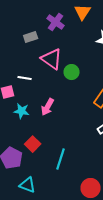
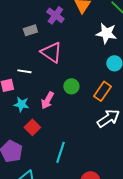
green circle: (72, 72) -> (71, 86), moved
red square: (33, 144) -> (32, 127), moved

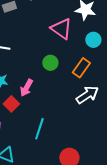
pink triangle: (51, 52) -> (61, 29), moved
pink arrow: (47, 100) -> (26, 88), moved

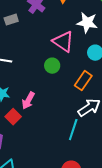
green circle: (50, 63) -> (52, 66), moved
cyan line: (39, 129) -> (73, 130), moved

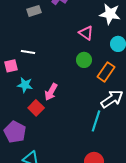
pink triangle: (63, 42) -> (86, 33), size x0.7
green circle: (52, 66) -> (84, 60), moved

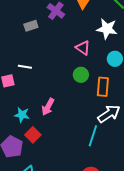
orange rectangle: (106, 72) -> (103, 87), turned -30
cyan star: (25, 85) -> (22, 115), moved
red square: (36, 108) -> (33, 135), moved

